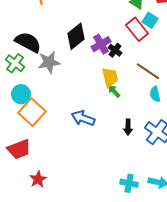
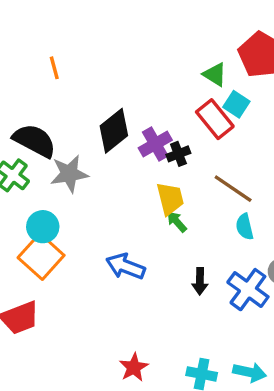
black cross: (115, 50) -> (178, 154), turned 32
cyan circle: (21, 94) -> (43, 227), moved
red star: (38, 179) -> (134, 367), moved

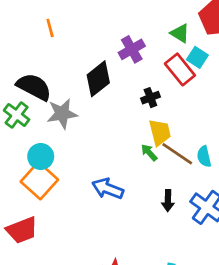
purple cross: (155, 144) -> (132, 49), moved
brown line: (233, 189) -> (177, 154), moved
yellow trapezoid: (170, 199) -> (160, 132), moved

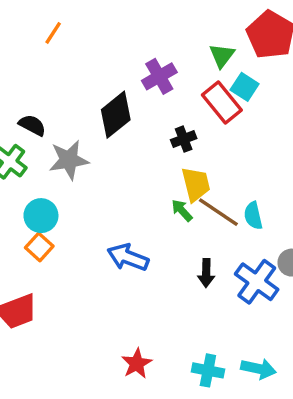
orange line: (50, 28) -> (53, 33), moved, turned 48
green triangle: (180, 33) -> (222, 56), turned 35
black semicircle: (34, 87) -> (32, 125), size x0.6
orange square: (39, 181) -> (39, 247), size x0.6

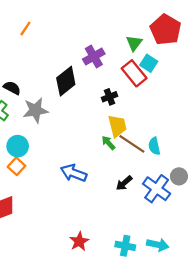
black arrow: (206, 273) -> (124, 183), turned 48

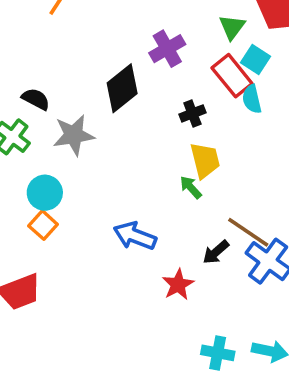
brown line: (132, 144) -> (248, 232), moved
cyan semicircle: (154, 146) -> (252, 99), moved
red star: (79, 241) -> (178, 285), moved

